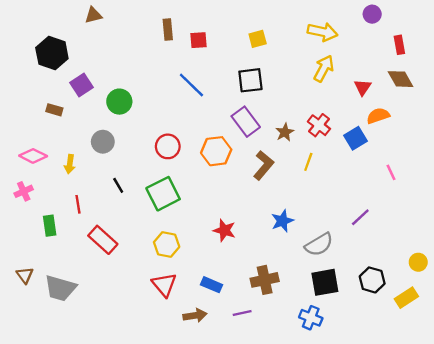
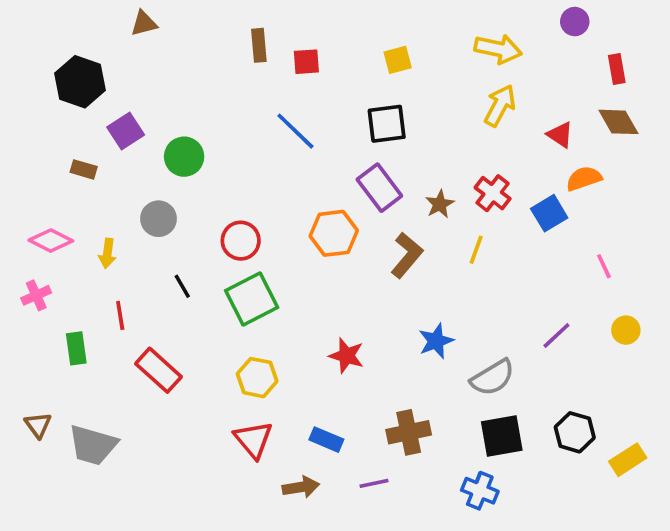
red triangle: (363, 87) -> (560, 135), turned -30
red circle: (168, 146) -> (241, 241), moved
yellow circle: (418, 262) -> (626, 330), moved

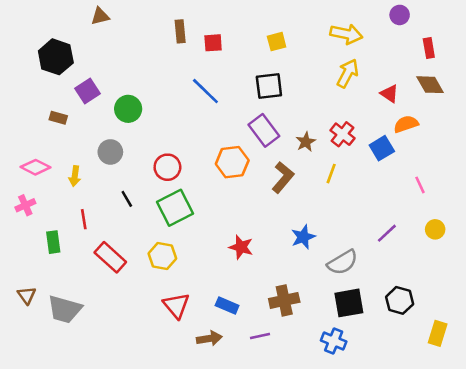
yellow hexagon: (257, 378) -> (162, 256), moved
yellow rectangle: (628, 460) -> (438, 333), moved, turned -40

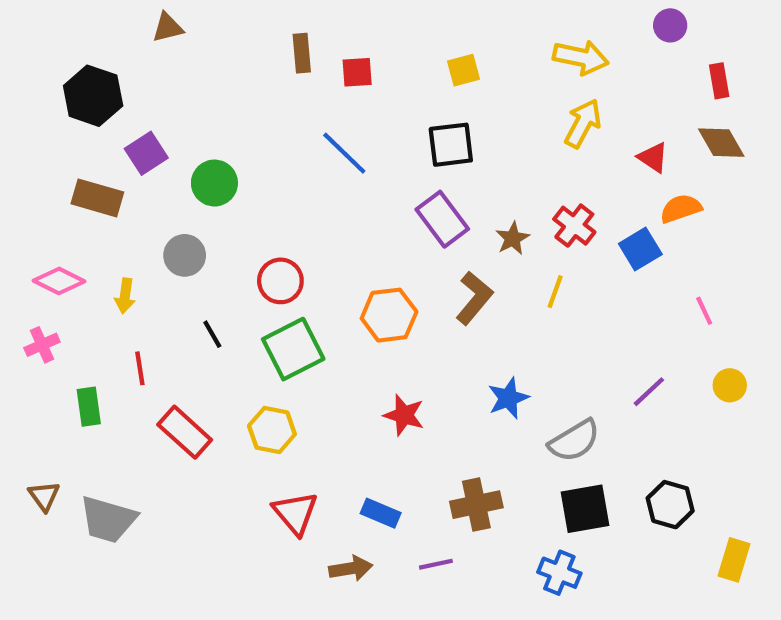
brown rectangle: (58, 118) -> (97, 198), size x1.6
orange hexagon: (232, 162) -> (389, 315), moved

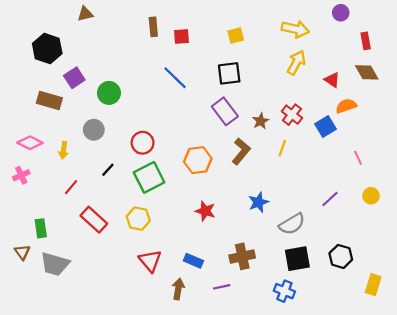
black line: (212, 334) -> (108, 170), turned 72
red line: (140, 368) -> (71, 187), turned 49
green rectangle: (89, 407) -> (41, 228), moved
brown arrow: (351, 568) -> (178, 289), turned -72

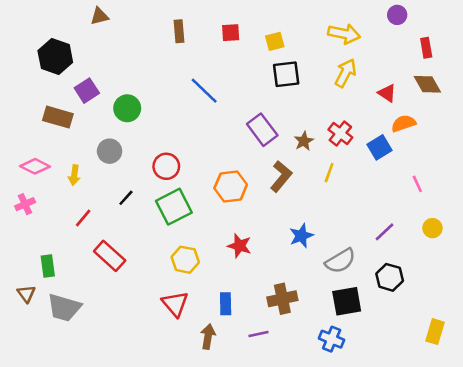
red square: (182, 37) -> (231, 33), moved
black square: (229, 73) -> (286, 74), moved
yellow hexagon: (138, 219) -> (185, 260), moved
black hexagon: (341, 256) -> (390, 277), moved
blue rectangle: (193, 261) -> (226, 304), turned 66

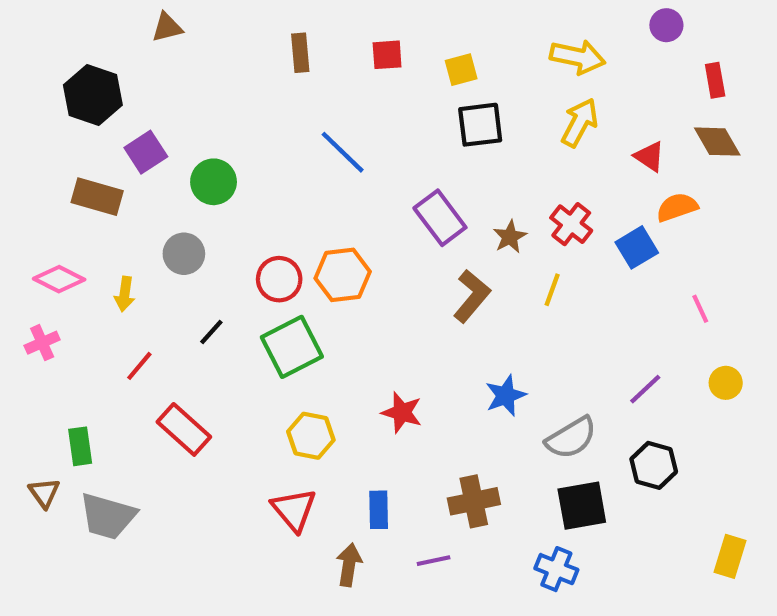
orange hexagon: (231, 186) -> (343, 275), moved

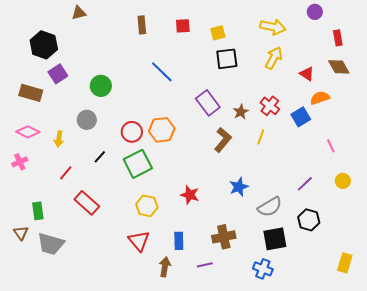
purple square: (146, 152) -> (58, 74), moved
brown rectangle: (97, 197) -> (31, 93), moved

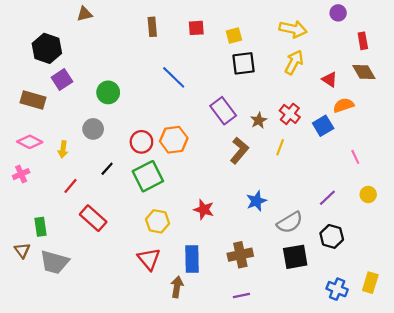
blue rectangle: (179, 241) -> (192, 259), size x1.4
purple line: (205, 265) -> (241, 296), moved
blue cross: (263, 269) -> (337, 289), moved

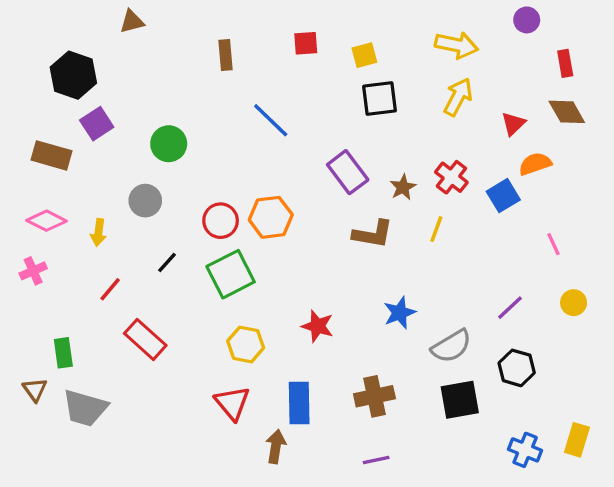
brown rectangle: (152, 27) -> (226, 55), moved
red triangle: (330, 80) -> (513, 124), turned 42
brown L-shape: (239, 150) -> (373, 234), turned 60

